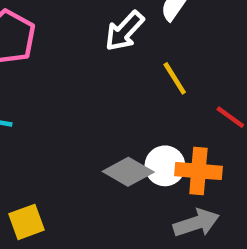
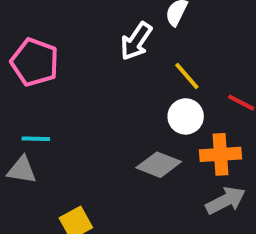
white circle: (165, 166) -> (186, 116), moved

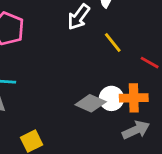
white circle: (186, 116) -> (111, 98), moved

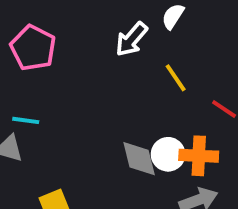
gray diamond: (91, 103) -> (139, 159), turned 48

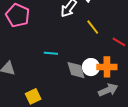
cyan line: (26, 120) -> (51, 53), moved

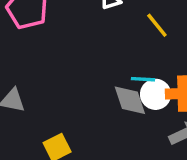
cyan line: (51, 53) -> (143, 79), moved

